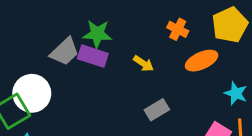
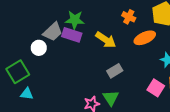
yellow arrow: (143, 64) -> (106, 40), size x1.5
white circle: (32, 93) -> (39, 48), moved, size x0.6

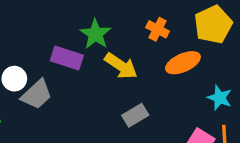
green star: (75, 20) -> (95, 34), moved, turned 30
gray trapezoid: (53, 32) -> (37, 95), moved

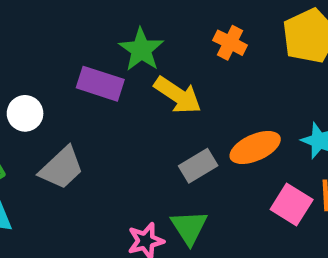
orange ellipse: (183, 63) -> (255, 148), moved
gray trapezoid: (37, 95) -> (61, 168), moved

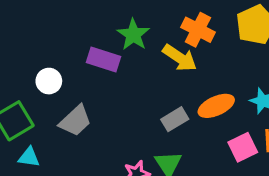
orange cross: (230, 43) -> (198, 30), size x1.4
yellow arrow: (178, 95) -> (180, 58), moved
pink square: (292, 204) -> (243, 147), turned 32

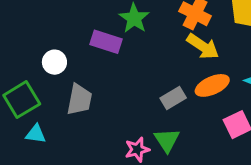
yellow arrow: (180, 58) -> (203, 46), moved
gray trapezoid: (75, 121) -> (79, 100), turned -36

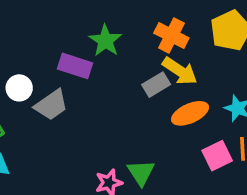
gray rectangle: (173, 98) -> (156, 85), moved
gray trapezoid: (79, 100) -> (51, 105), moved, turned 44

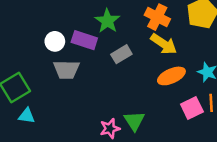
gray rectangle: (156, 85) -> (121, 54), moved
white circle: (19, 88) -> (55, 41), moved
gray trapezoid: (51, 105) -> (66, 70), turned 36

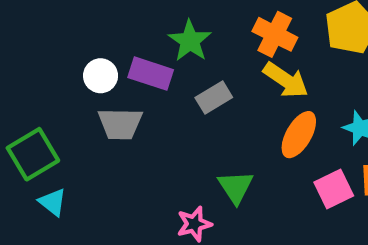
orange ellipse: (171, 76) -> (299, 135), turned -36
cyan triangle: (27, 116) -> (53, 202), turned 30
green triangle: (134, 121) -> (236, 187), moved

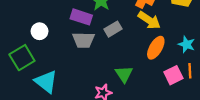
white circle: (101, 76) -> (40, 31), moved
gray trapezoid: (120, 124) -> (83, 40), moved
cyan triangle: (53, 202) -> (46, 82), moved, size x1.6

